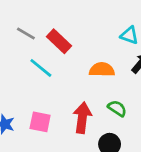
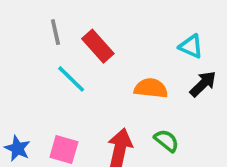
gray line: (26, 34) -> (55, 32), turned 42

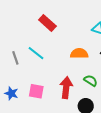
gray line: (55, 32) -> (15, 58), moved
red rectangle: (98, 46) -> (47, 23), moved

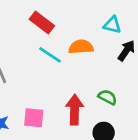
cyan line: (36, 53) -> (50, 55), moved
orange semicircle: (79, 53) -> (81, 47), moved

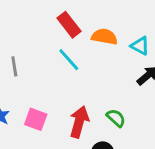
orange semicircle: (81, 47) -> (104, 37), moved

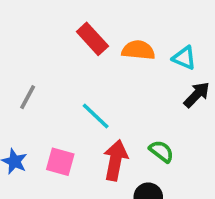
cyan line: (69, 60) -> (96, 116), moved
gray line: (14, 66) -> (28, 97), turned 42

